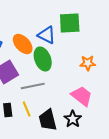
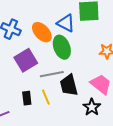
black trapezoid: (48, 120) -> (69, 85), moved

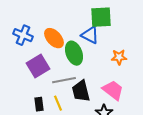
blue triangle: (66, 23) -> (90, 35), moved

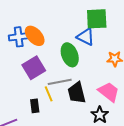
blue cross: (23, 35) -> (19, 37), turned -30
orange ellipse: (54, 38) -> (35, 36), moved
yellow line: (58, 103) -> (49, 94), moved

